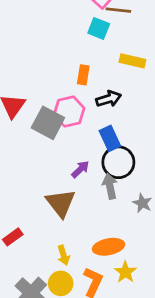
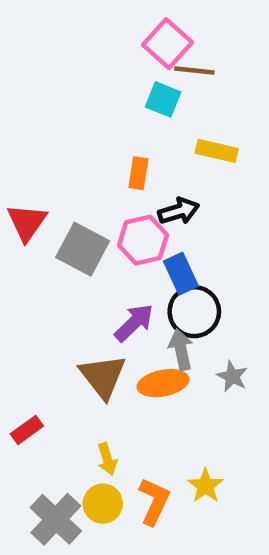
pink hexagon: (69, 112) -> (143, 240), moved
purple arrow: (80, 169) -> (134, 323), size x1.4
orange ellipse: (109, 247) -> (163, 383), moved

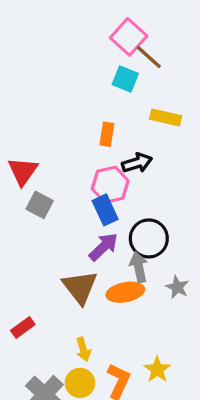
brown line: (194, 70) -> (149, 57), turned 36
gray square: (83, 249) -> (40, 205), moved, size x0.7
blue rectangle: (181, 274) -> (105, 210), moved

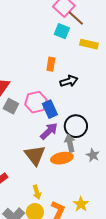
yellow rectangle: (166, 118) -> (89, 44), moved
pink hexagon: (110, 185) -> (36, 102), moved

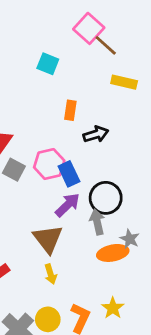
cyan square: (62, 31) -> (48, 64), moved
orange ellipse: (62, 158) -> (113, 253), moved
yellow arrow: (37, 192) -> (51, 274), moved

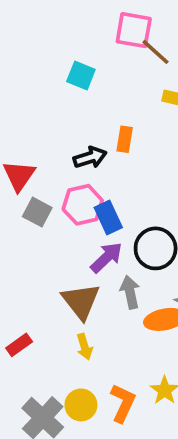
pink square: (89, 28) -> (134, 30), turned -32
orange rectangle: (70, 110) -> (125, 139), moved
black arrow: (96, 134) -> (90, 157), moved
gray arrow: (97, 222) -> (130, 292), moved

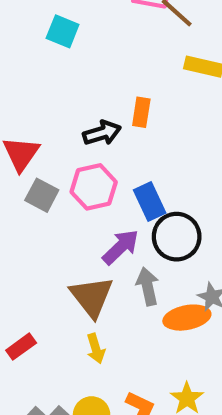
cyan square: (81, 76) -> (63, 31), moved
blue rectangle: (108, 217) -> (150, 201), moved

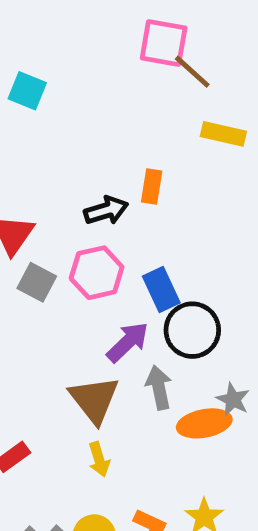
cyan square: (63, 31) -> (27, 91), moved

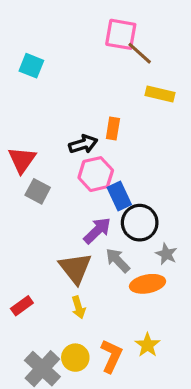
pink hexagon: (97, 273) -> (96, 174), moved
gray arrow: (159, 388) -> (118, 260), turned -32
gray star: (233, 400) -> (166, 254), moved

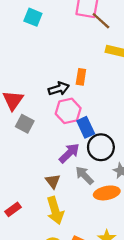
cyan square: (31, 66) -> (33, 17), moved
brown triangle: (75, 268) -> (53, 181), size x0.6
yellow arrow: (78, 307) -> (55, 211), size x1.6

